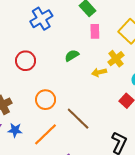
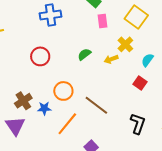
blue cross: (41, 19) -> (50, 15), turned 30
green semicircle: (72, 55) -> (84, 54), moved
blue star: (15, 130) -> (44, 108), moved

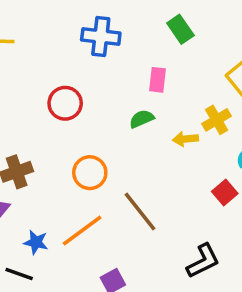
pink rectangle: (103, 21) -> (158, 80), moved
blue star: (44, 108) -> (36, 242), moved
black L-shape: (138, 124) -> (203, 261), turned 30

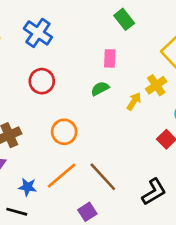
blue cross: (101, 37) -> (38, 33), moved, turned 32
yellow arrow: (185, 139) -> (134, 101), turned 132
brown line: (140, 211) -> (103, 177), moved

